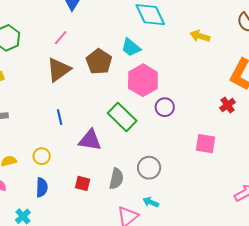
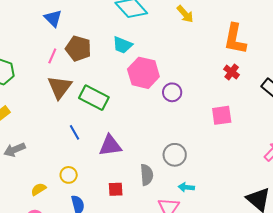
yellow arrow: (200, 36) -> (185, 14), turned -132
brown pentagon: (99, 62) -> (78, 48), moved
green rectangle: (122, 117) -> (94, 98), moved

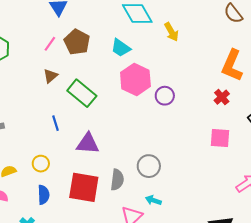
yellow arrow: (185, 14) -> (171, 32), moved
brown triangle: (60, 87) -> (50, 76), size x0.6
purple circle: (172, 92) -> (165, 96), moved
pink square: (222, 115) -> (220, 138), moved
red square: (116, 189) -> (84, 187), size x2.0

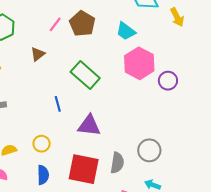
brown triangle: (50, 76) -> (38, 54), moved

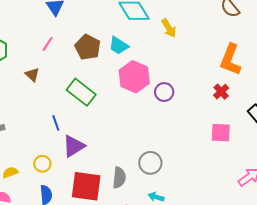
brown pentagon: (82, 24) -> (88, 47), moved
brown triangle: (38, 54) -> (32, 75), turned -35
purple triangle: (89, 125) -> (74, 146), moved, turned -35

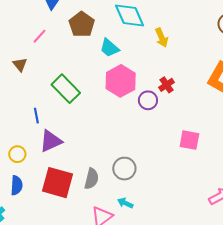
brown pentagon: (88, 47) -> (82, 24), moved
red cross: (221, 92) -> (167, 85), moved
pink square: (221, 133) -> (189, 140), moved

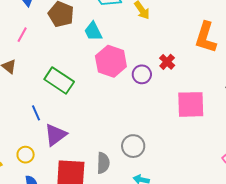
cyan trapezoid: (109, 48) -> (93, 31), turned 35
red cross: (167, 85) -> (167, 62), moved
pink square: (189, 140) -> (191, 104), size x1.4

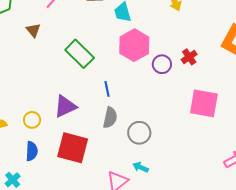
blue line: (36, 113) -> (107, 89), moved
gray semicircle: (103, 163) -> (110, 118), moved

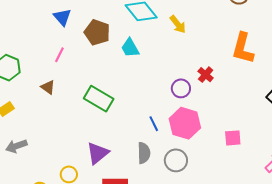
pink hexagon: (134, 45) -> (185, 123), moved
blue line: (107, 89) -> (154, 124), moved
pink square: (204, 103) -> (233, 138), moved, size x0.6

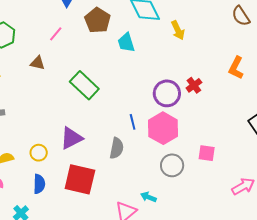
orange L-shape: (243, 48) -> (236, 68), size x0.7
brown triangle: (48, 87) -> (37, 63), turned -35
purple circle: (181, 88) -> (167, 93), size x1.4
gray circle: (176, 160) -> (172, 165), moved

